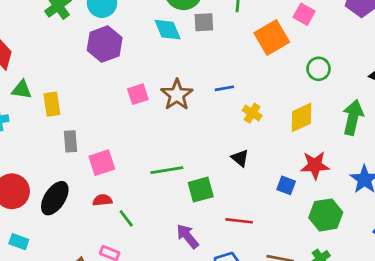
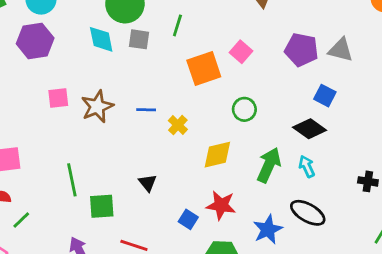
yellow cross: (252, 113) -> (178, 125), moved
green line: (167, 170) -> (72, 180), turned 76
green line: (126, 218) -> (21, 220), turned 72

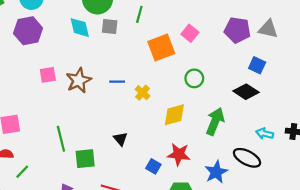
cyan arrow: (307, 166) -> (265, 134), moved, turned -49

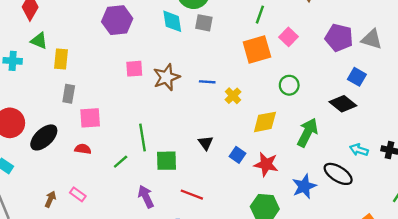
green line: (139, 14) -> (260, 15), moved
blue square: (153, 166) -> (237, 155), moved
green line: (22, 172) -> (121, 162), moved

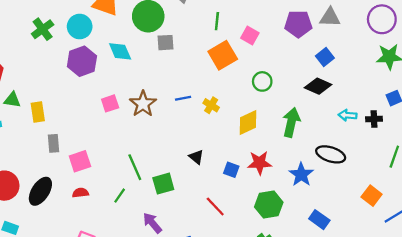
cyan diamond: (172, 21) -> (120, 51), moved
blue square: (357, 77) -> (325, 57), turned 36
cyan arrow: (359, 150) -> (348, 115), moved
blue square: (237, 155) -> (231, 170), moved
red line: (192, 195) -> (215, 207), moved, turned 40

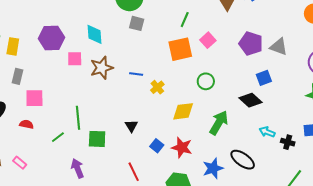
cyan diamond: (120, 51) -> (95, 34), moved
purple hexagon: (82, 61) -> (51, 38), moved

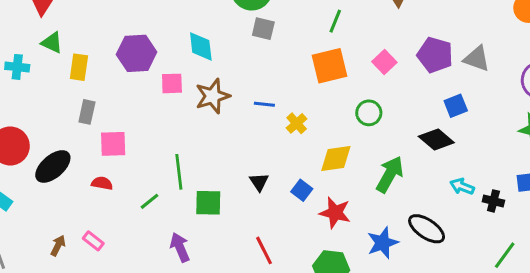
pink square: (208, 40) -> (384, 62), moved
blue square: (157, 146) -> (302, 190), moved

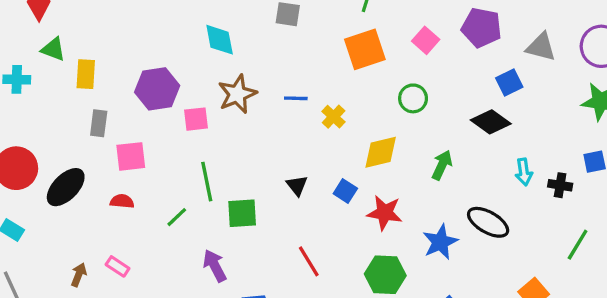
purple hexagon: (137, 53) -> (157, 89), moved
gray triangle: (477, 59) -> (541, 47), moved
pink square: (172, 83) -> (196, 119), moved
green arrow: (390, 174) -> (442, 165), size x0.7
cyan arrow: (462, 186) -> (524, 172), turned -115

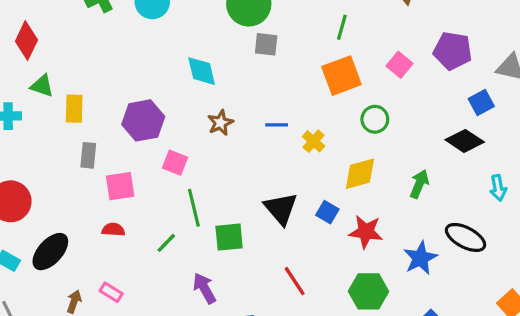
brown star: (237, 94) -> (220, 123), size x0.7
green circle: (413, 98) -> (375, 119), moved
pink square: (196, 119) -> (175, 163), moved, turned 30
black triangle: (297, 185) -> (281, 209), size x1.6
black ellipse: (66, 187) -> (50, 252), moved

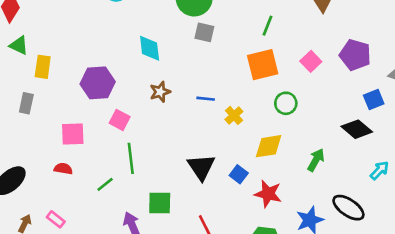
gray rectangle: (88, 155) -> (26, 103), moved
cyan arrow: (498, 188) -> (379, 170), turned -132
green square: (229, 237) -> (160, 203), moved

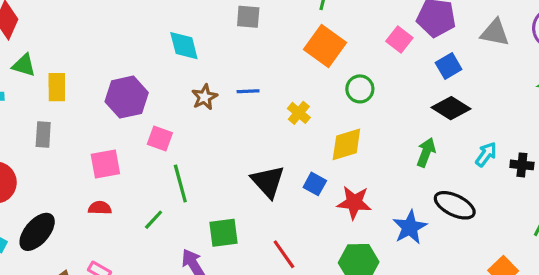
pink square: (311, 61) -> (399, 39), moved
orange square: (263, 65) -> (325, 46), turned -32
blue line: (206, 99) -> (248, 91), moved
blue square: (374, 100) -> (449, 66), moved
green arrow: (316, 160) -> (426, 152), moved

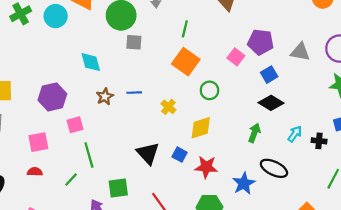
pink square: (160, 139) -> (75, 125), turned -35

